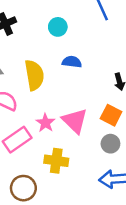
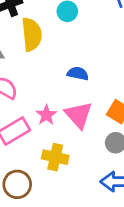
blue semicircle: (72, 62) -> (78, 73), moved
yellow semicircle: (34, 75) -> (32, 34), moved

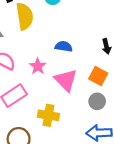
pink star: (46, 115) -> (38, 66), moved

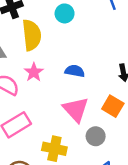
pink star: (38, 66) -> (34, 72), moved
gray circle: (97, 101) -> (96, 136), moved

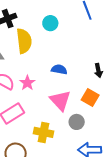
pink star: (34, 72) -> (27, 83), moved

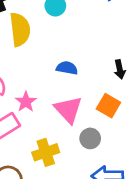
pink star: (27, 83) -> (26, 102), moved
yellow cross: (44, 132) -> (46, 152), turned -30

